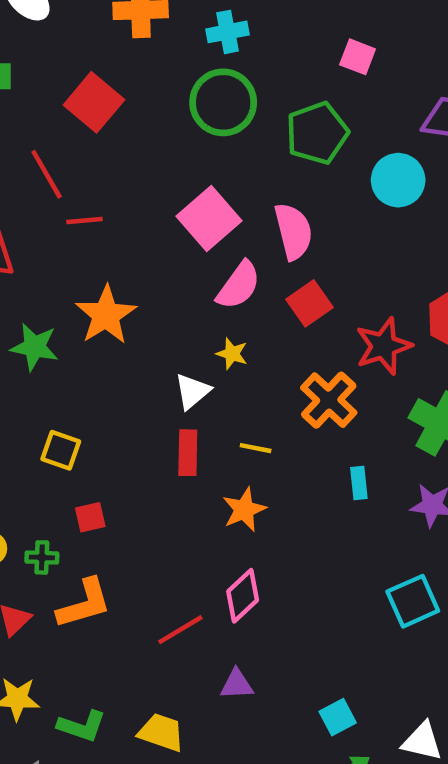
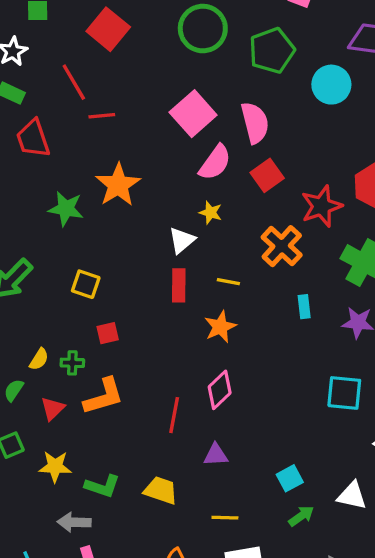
cyan square: (413, 601) -> (344, 393), turned 30
red line: (180, 630) -> (174, 415), turned -48

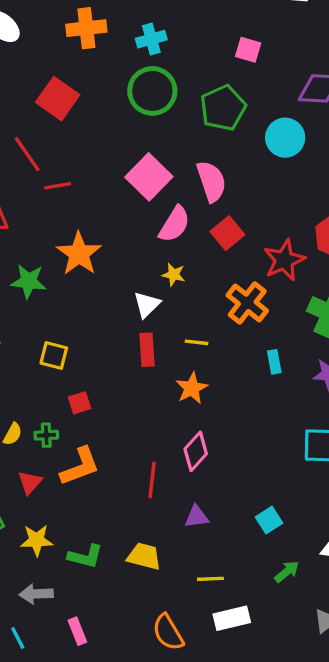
cyan square: (290, 478) -> (269, 520), moved
gray arrow: (74, 522) -> (36, 594), moved

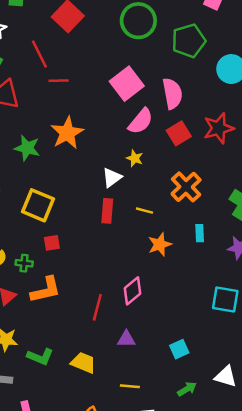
red star: (284, 260) -> (219, 128), moved
yellow square: (54, 356) -> (38, 205), size x1.5
orange star: (192, 388) -> (160, 244), moved

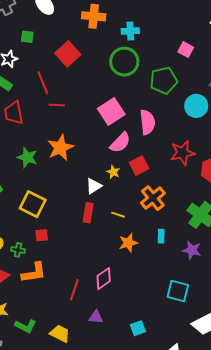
red square: (179, 133) -> (139, 166), moved

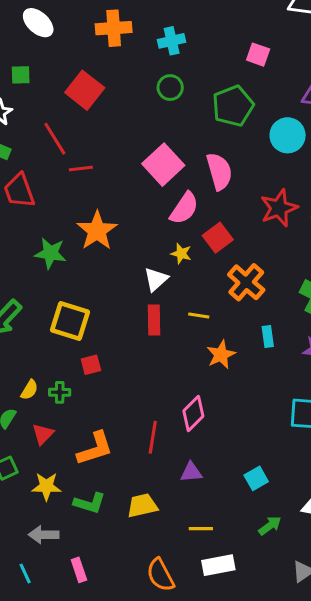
green circle: (124, 62) -> (170, 88), size x0.6
orange L-shape: (34, 273) -> (95, 449), moved
yellow trapezoid: (60, 334) -> (142, 506), turned -30

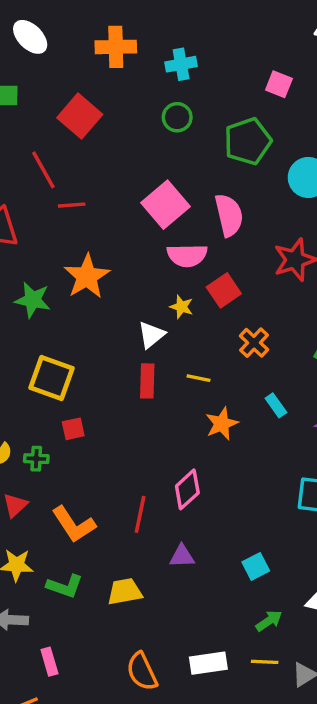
pink semicircle: (184, 208) -> (187, 255), turned 52
orange cross: (246, 282) -> (254, 343), size x0.7
cyan rectangle: (268, 336) -> (276, 405), turned -30
orange L-shape: (95, 449) -> (74, 524), turned 72
yellow line: (201, 529) -> (265, 662), moved

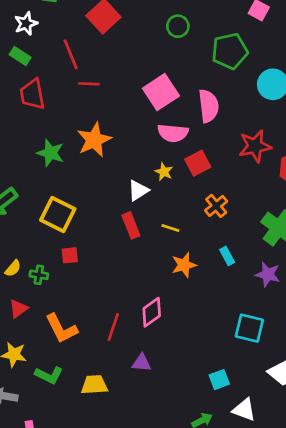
red rectangle: (147, 381) -> (131, 225), turned -30
cyan square: (256, 566) -> (219, 380), moved

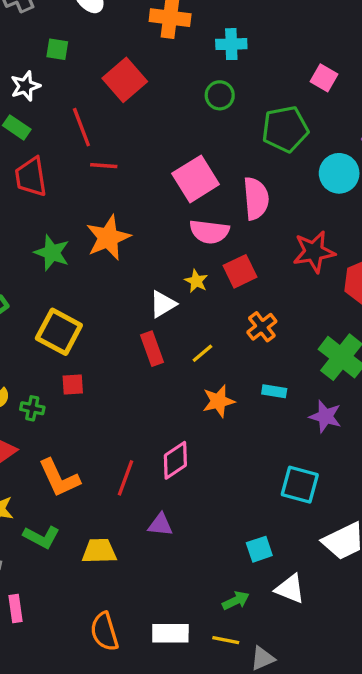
yellow line: (170, 228) -> (202, 353), turned -60
cyan rectangle: (227, 256) -> (274, 391), turned -54

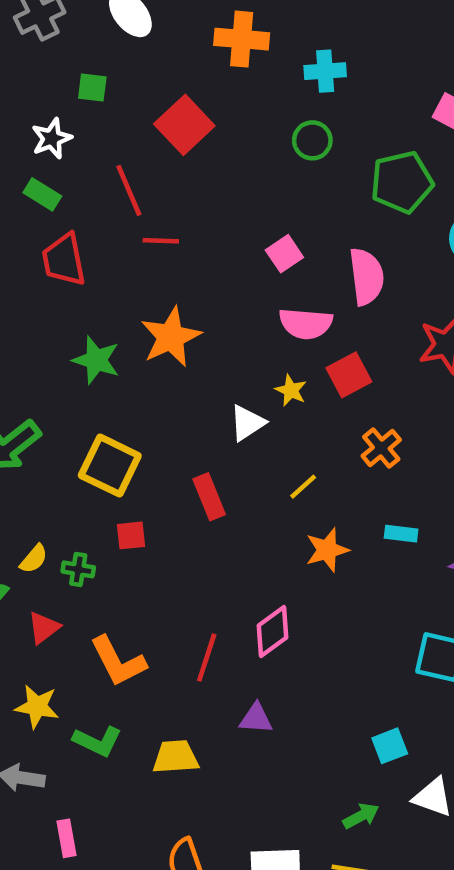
pink square: (196, 179) -> (284, 254), size x0.6
red rectangle: (152, 349) -> (209, 497), moved

